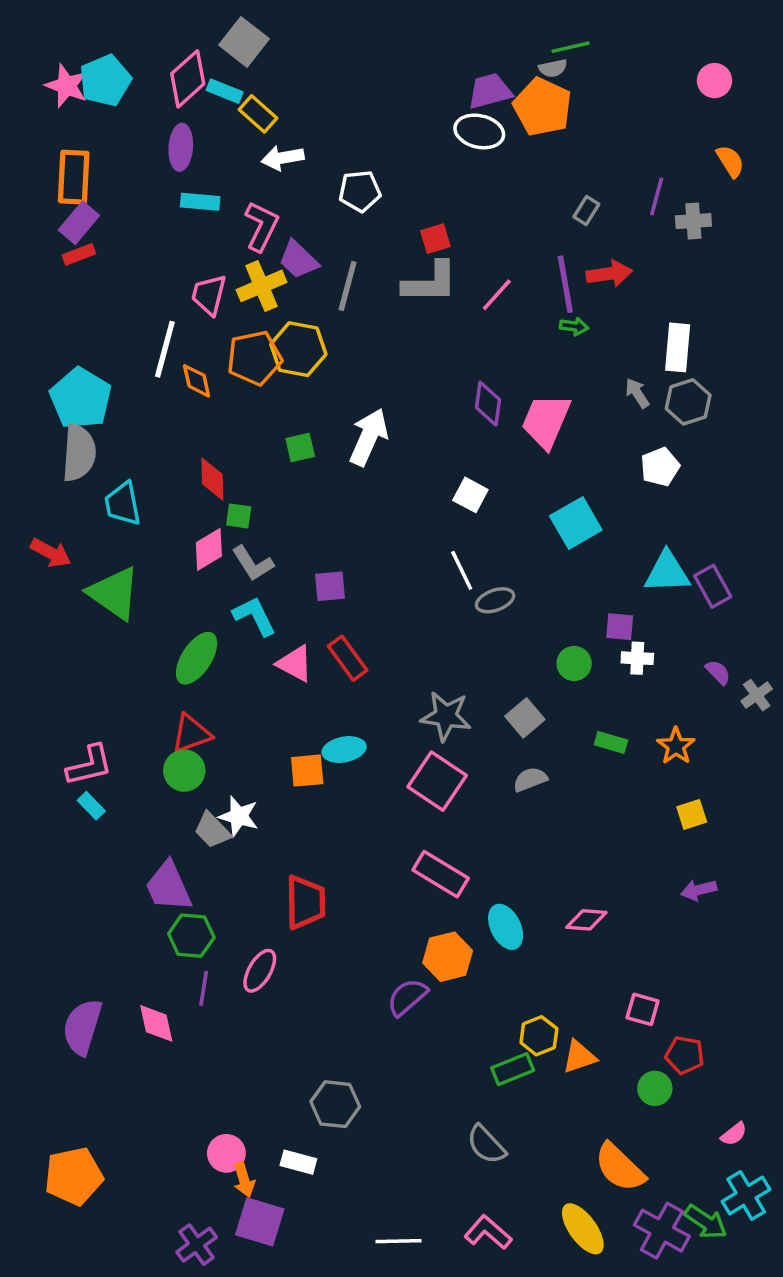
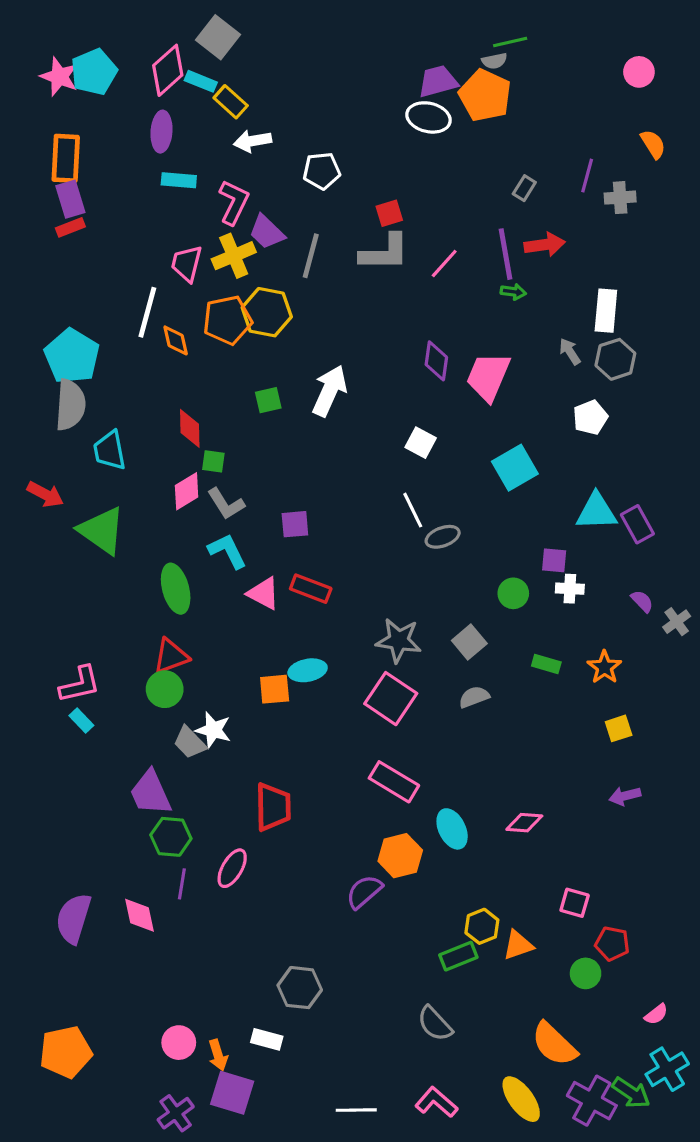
purple rectangle: (79, 223) -> (70, 199), turned -57
green ellipse: (197, 658) -> (176, 589), turned -48
red rectangle: (348, 658) -> (311, 589), turned -33
pink circle: (226, 1153) -> (179, 1043), moved

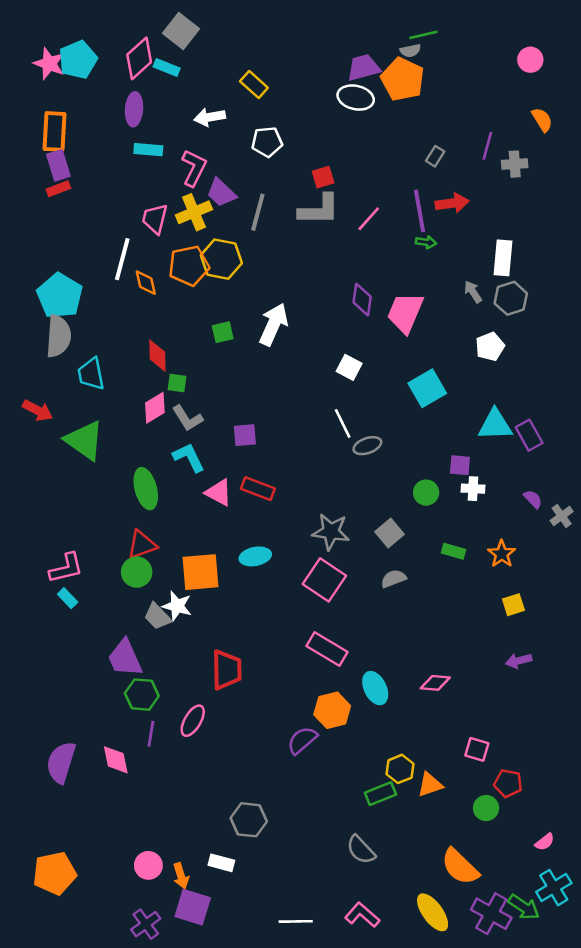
yellow rectangle: (231, 102) -> (254, 84), moved
orange square: (275, 689) -> (201, 572), moved, size x1.5

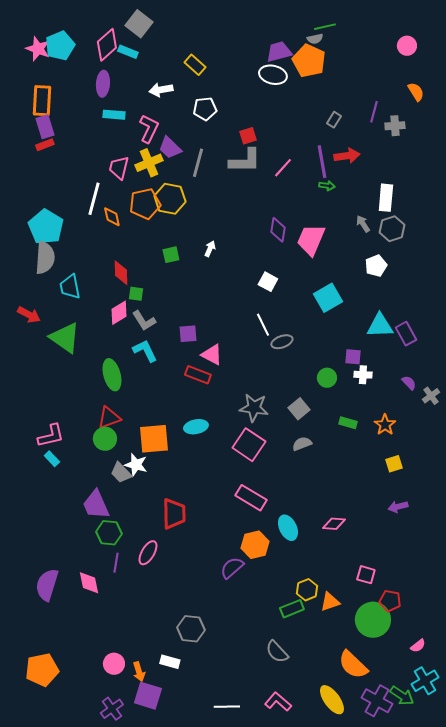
white arrow: (274, 324) -> (210, 249), size x0.5
pink triangle: (219, 493) -> (212, 355), moved
green circle: (486, 808) -> (373, 620), size x1.8

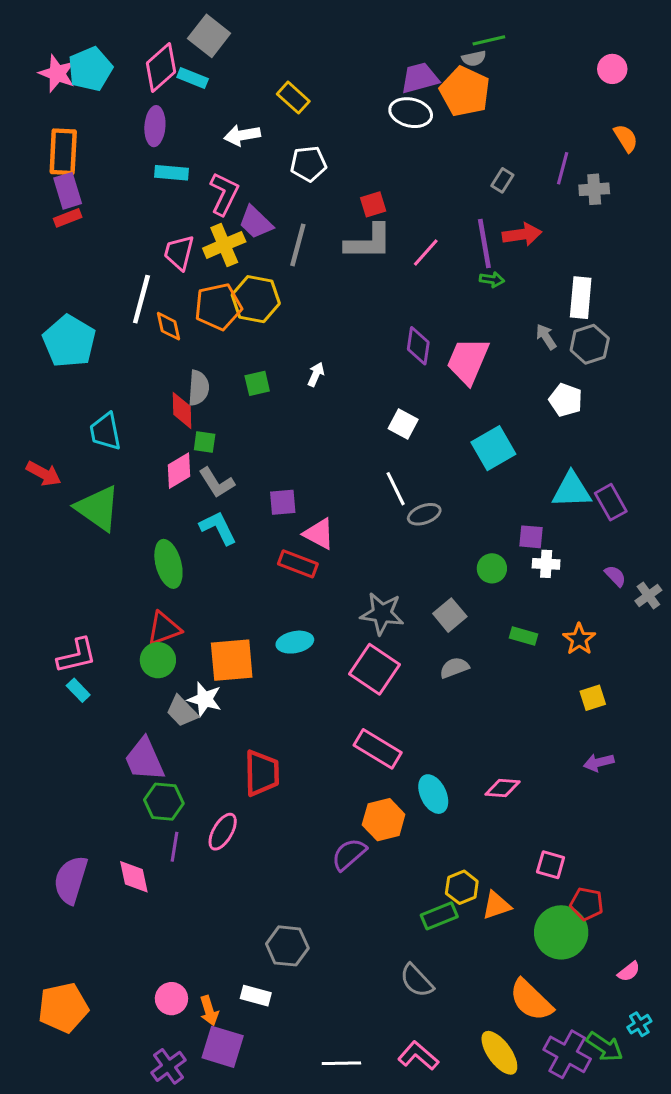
gray semicircle: (45, 258) -> (199, 388), moved, size x0.7
white pentagon: (376, 266) -> (566, 400), turned -30
cyan cross: (425, 681) -> (639, 1024), size x0.6

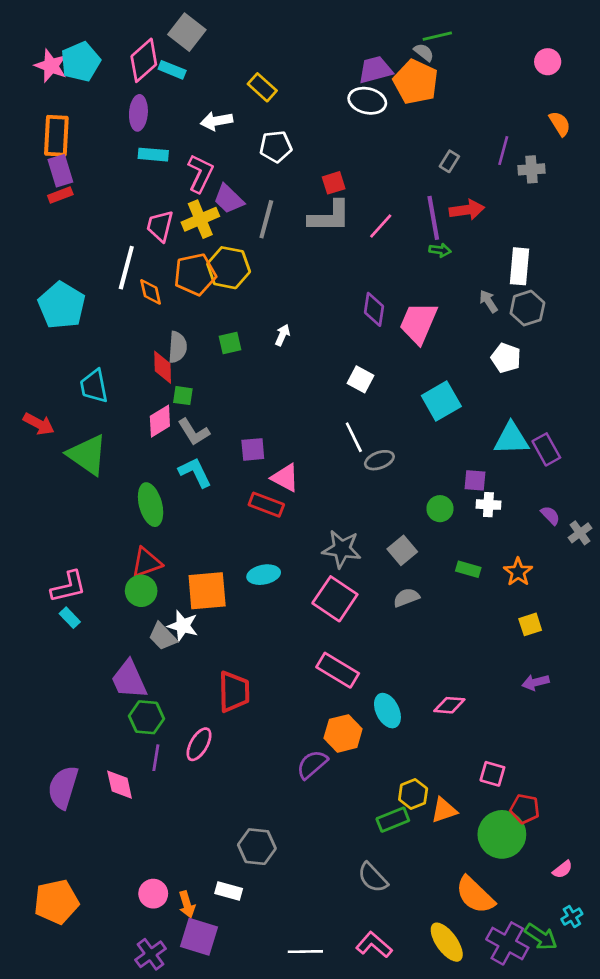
gray semicircle: (474, 58) -> (424, 52), turned -130

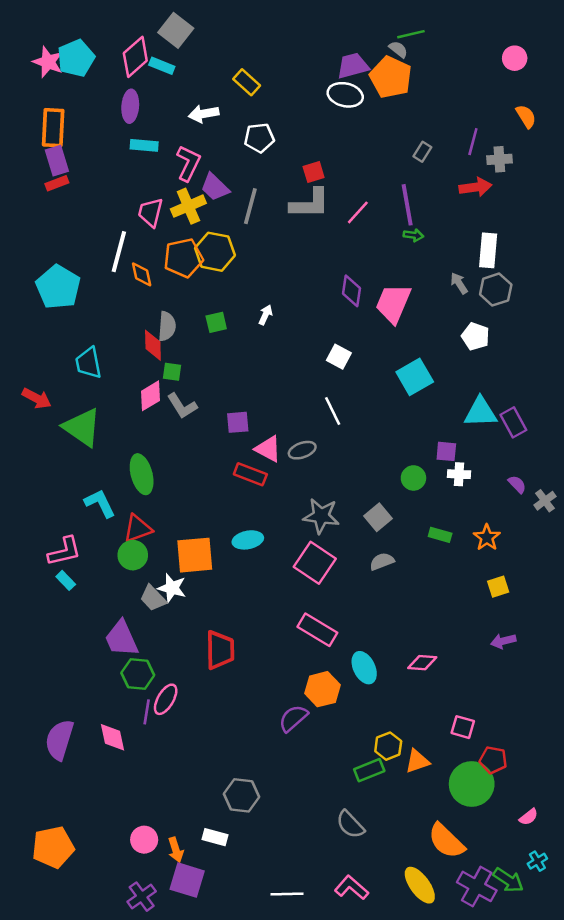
red arrow: (467, 210) -> (475, 187), moved
gray ellipse: (379, 460) -> (302, 450), moved
cyan L-shape: (195, 472) -> (100, 503), moved
pink ellipse: (199, 744) -> (166, 699), moved

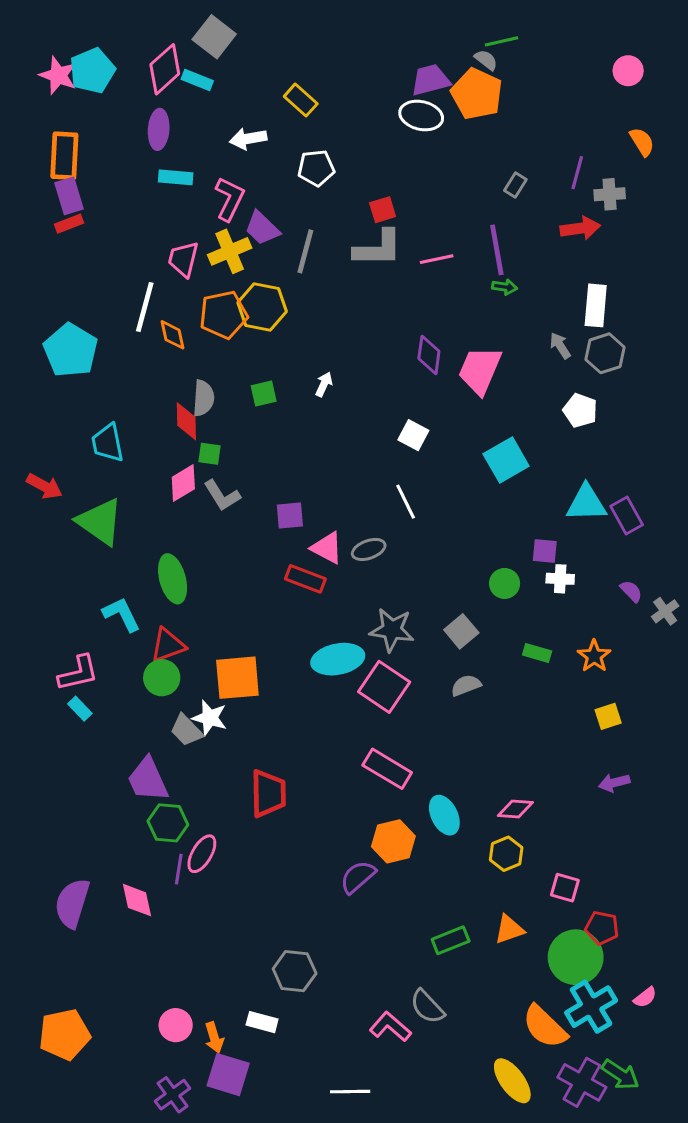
pink line: (358, 212) -> (437, 259), turned 36
cyan ellipse: (248, 540) -> (338, 659), moved, size x1.4
yellow hexagon: (388, 746) -> (506, 854), moved
cyan cross: (537, 861) -> (591, 1007), moved, size x2.0
pink L-shape: (352, 888) -> (390, 1027), moved

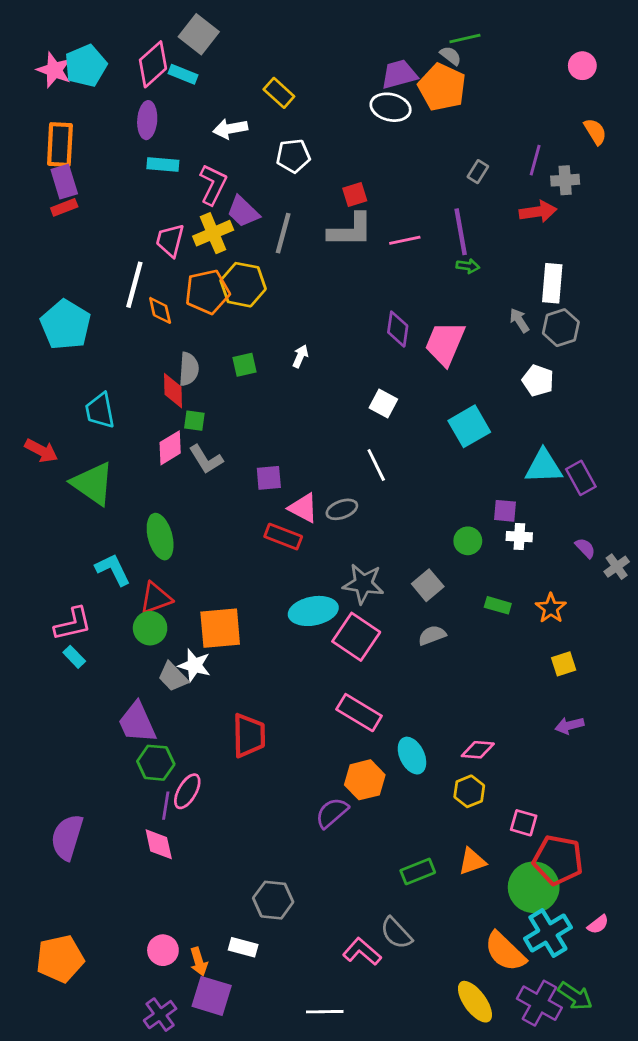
pink diamond: (137, 900) -> (159, 844), moved
red pentagon: (602, 928) -> (558, 860), size x1.6

